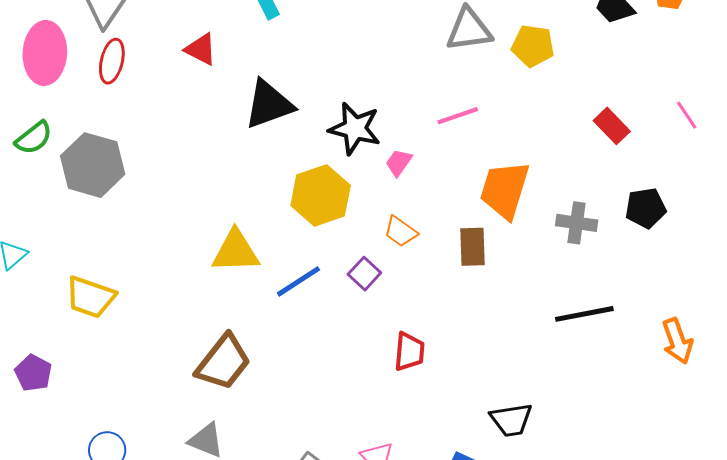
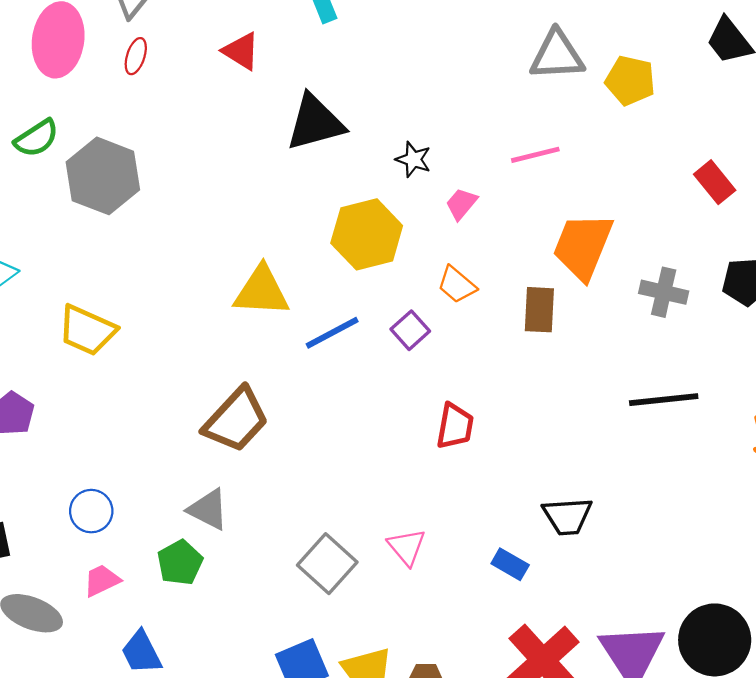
red ellipse: (112, 61) -> (136, 56), size x0.7
black star: (355, 129) -> (413, 159), size x0.6

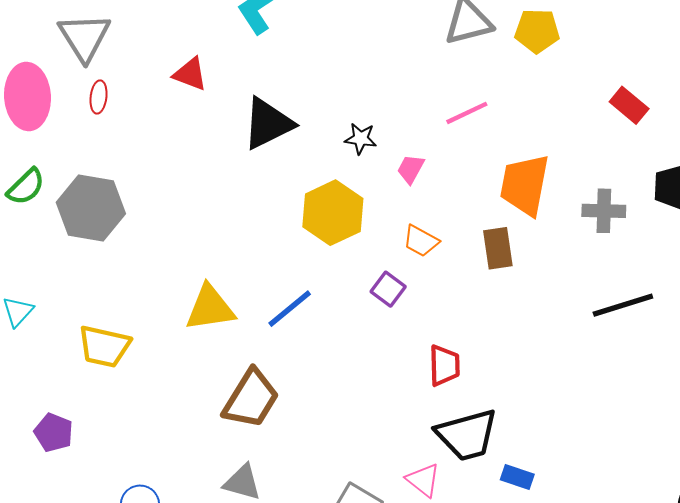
yellow triangle: (261, 291) -> (210, 308), moved
blue line: (332, 333) -> (290, 309), moved
black trapezoid: (567, 516) -> (467, 435), moved, size x1.4

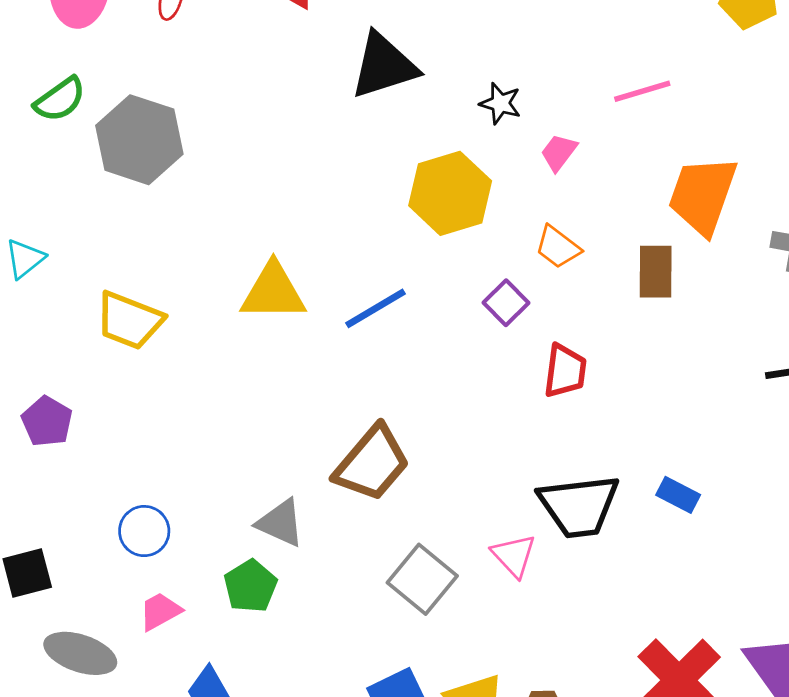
red trapezoid: (444, 365) -> (565, 371), moved
brown trapezoid: (251, 399) -> (372, 463), moved
blue rectangle: (517, 477) -> (678, 495), moved

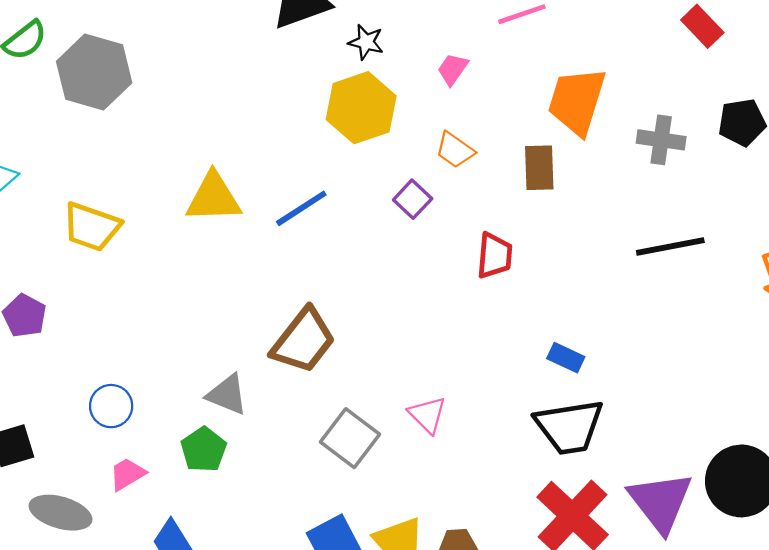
black star: (500, 103) -> (366, 42), moved
red trapezoid: (565, 371) -> (495, 256), moved
black trapezoid: (579, 506) -> (569, 427), moved

